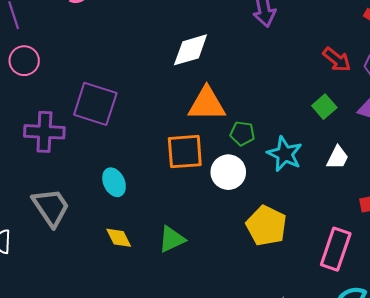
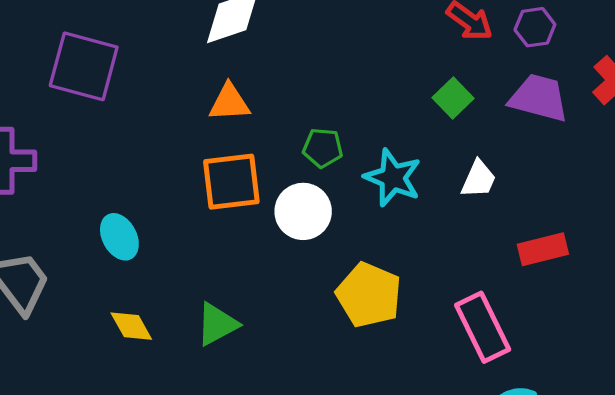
purple square: (95, 104) -> (84, 66), moved
orange triangle: (207, 104) -> (229, 103), moved, size x0.7
pink rectangle: (336, 249) -> (483, 327), turned -42

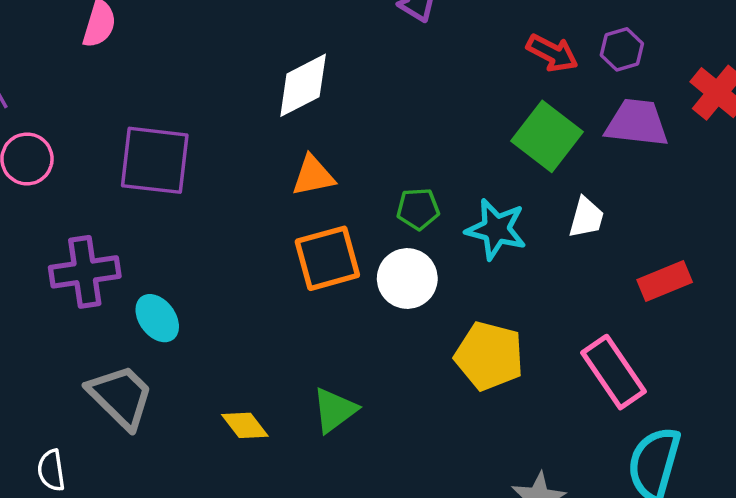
green square: (453, 98) -> (547, 136), size x1.6
cyan ellipse: (119, 237) -> (157, 318), moved

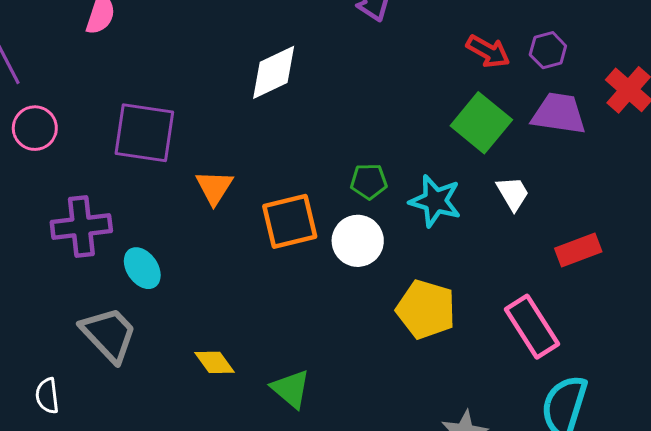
orange triangle: (313, 176) -> (214, 187), moved, turned -48
white trapezoid: (586, 218) -> (513, 193), turned -48
green triangle: (335, 410) -> (291, 389), moved, turned -45

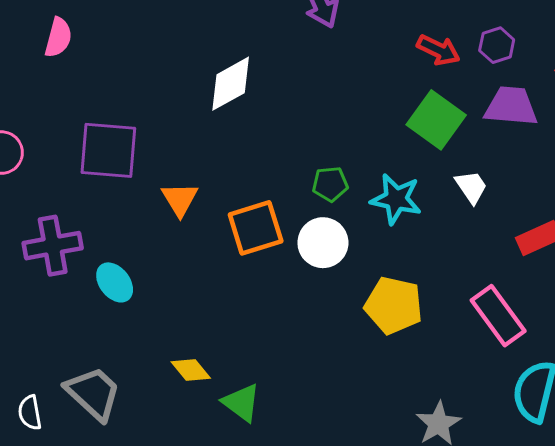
gray trapezoid: (109, 334) -> (93, 393), moved
green triangle: (291, 389) -> (241, 403), moved

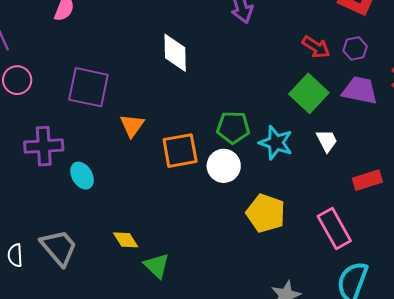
white diamond: (231, 84) -> (175, 53), turned -69
green pentagon: (330, 184) -> (233, 127), size x1.4

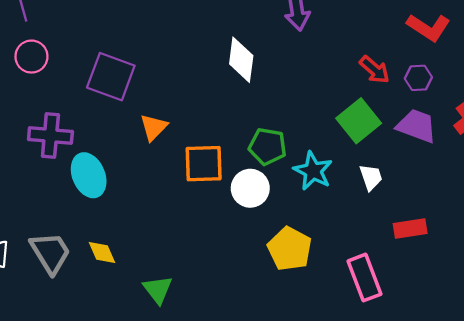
white diamond: (175, 53) -> (241, 60), moved
cyan ellipse: (82, 176) -> (89, 175), size x1.4
yellow diamond: (126, 240) -> (102, 252), moved

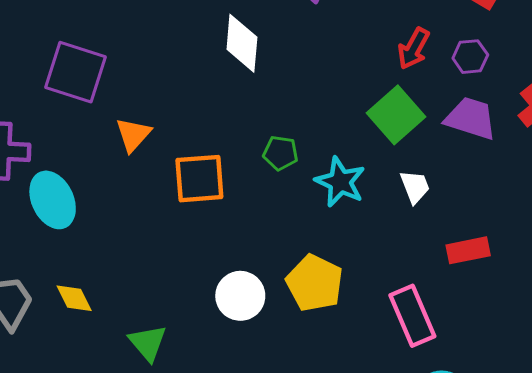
red arrow: (375, 70) -> (414, 48), turned 80
green pentagon: (267, 146) -> (280, 153), size x0.7
white circle: (250, 188) -> (240, 296), moved

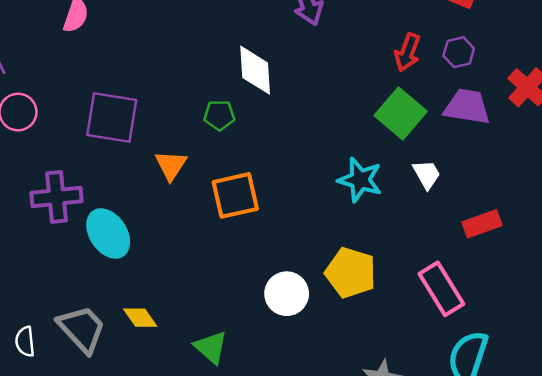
green pentagon: (280, 153) -> (219, 115), moved

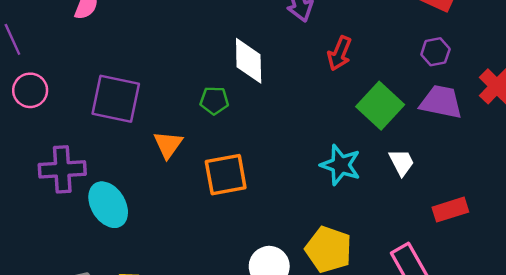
red arrow: (407, 52) -> (339, 53), moved

